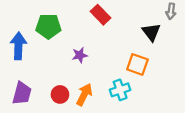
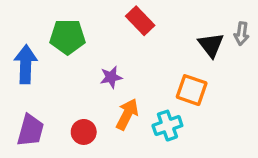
gray arrow: (171, 11) -> (242, 34), moved
orange arrow: (84, 94) -> (127, 114), moved

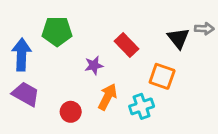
red rectangle: (140, 21) -> (127, 45), moved
gray arrow: (242, 34) -> (204, 29), turned -96
purple trapezoid: (30, 130) -> (26, 94), moved, turned -76

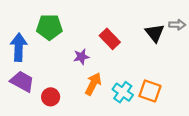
orange square: (162, 76) -> (150, 91), moved
cyan cross: (142, 106) -> (123, 92), turned -36
red circle: (71, 112) -> (51, 97), moved

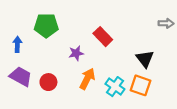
black triangle: (155, 33) -> (145, 59), moved
blue arrow: (19, 47) -> (17, 44), size x0.6
red circle: (51, 97) -> (48, 82), moved

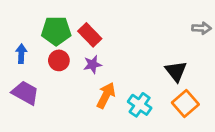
red rectangle: (103, 37) -> (90, 35), moved
red circle: (48, 82) -> (59, 60), moved
orange square: (140, 85) -> (185, 103), moved, turned 30

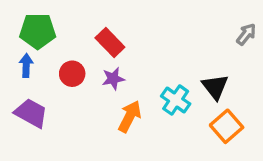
gray arrow: (201, 28) -> (246, 34), turned -54
green pentagon: (56, 31) -> (38, 31), moved
cyan cross: (140, 105) -> (176, 100), moved

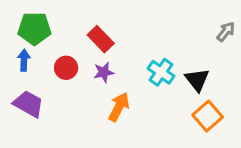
cyan cross: (176, 100) -> (161, 72), moved

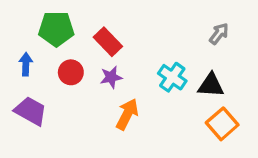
green pentagon: (34, 29) -> (56, 29), moved
gray arrow: (226, 32) -> (219, 34), moved
black triangle: (197, 80) -> (211, 85), turned -48

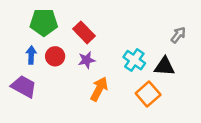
gray arrow: (219, 34) -> (178, 35), moved
blue arrow: (26, 64) -> (31, 55), moved
orange square: (222, 124) -> (148, 94), moved

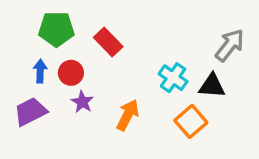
gray arrow: (178, 35) -> (230, 45), size x1.5
purple star: (87, 60) -> (82, 102), moved, turned -30
purple trapezoid: (24, 86) -> (30, 112), turned -56

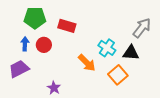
red rectangle: (108, 42) -> (67, 26), turned -30
purple star: (82, 102) -> (54, 88), moved
orange arrow: (128, 115) -> (87, 63), moved, turned 108

